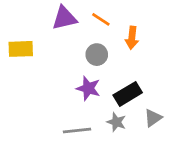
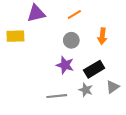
purple triangle: (64, 18) -> (36, 13), moved
orange line: (101, 19) -> (74, 14), turned -64
orange arrow: (132, 38) -> (102, 36), moved

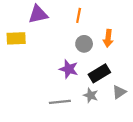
orange line: (74, 14) -> (79, 15), turned -48
gray circle: (71, 40) -> (84, 44), moved

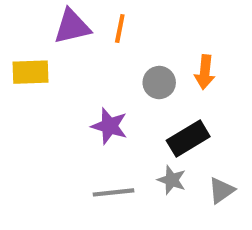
orange line: (79, 15) -> (120, 29), moved
purple star: (69, 69) -> (109, 126), moved
gray triangle: (119, 92) -> (221, 190), moved

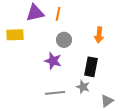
gray circle: (159, 82) -> (64, 40), moved
black rectangle: (188, 139) -> (91, 67), turned -48
gray triangle: (221, 190) -> (107, 101), moved

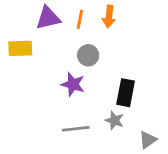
orange arrow: (99, 35) -> (109, 17), moved

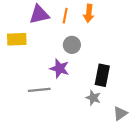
gray line: (76, 129) -> (39, 90), moved

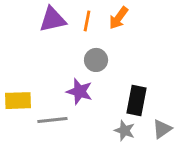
orange arrow: (89, 13) -> (119, 18), turned 30
yellow rectangle: (17, 39) -> (18, 101), moved
gray triangle: (120, 114) -> (162, 129), moved

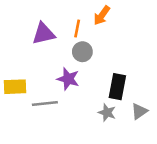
purple triangle: (52, 19) -> (44, 34), moved
orange line: (87, 21) -> (77, 28), moved

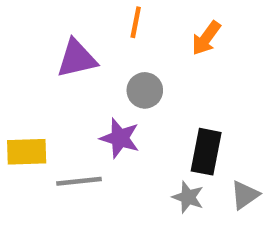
orange arrow: (102, 15) -> (206, 38), moved
orange line: (77, 28) -> (136, 22), moved

